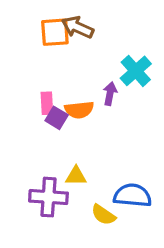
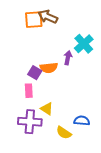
pink rectangle: (47, 103) -> (29, 91), moved
yellow triangle: (76, 176) -> (47, 109), turned 32
blue semicircle: (133, 195) -> (82, 121), size x0.7

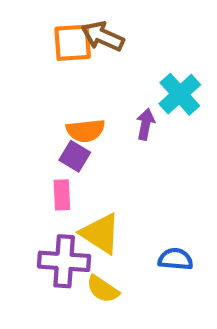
orange semicircle: (49, 68) -> (85, 131), moved
yellow triangle: (47, 109) -> (100, 233), size x1.5
yellow semicircle: (64, 133) -> (103, 289), moved

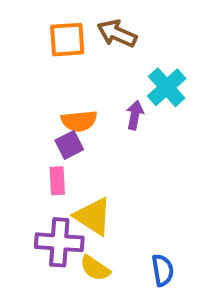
brown arrow: (103, 36) -> (117, 34), moved
purple square: (75, 156) -> (69, 145), turned 32
blue semicircle: (175, 259) -> (163, 270), moved, turned 76

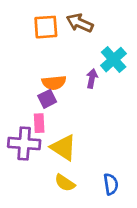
purple cross: (59, 242) -> (24, 144), moved

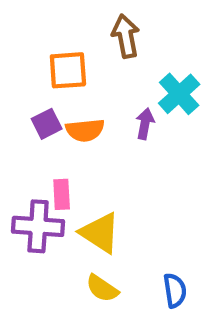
brown arrow: (80, 23) -> (126, 36), turned 55
orange square: (46, 27) -> (68, 70), moved
purple square: (47, 99) -> (47, 124), moved

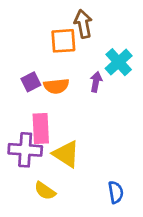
orange square: (68, 70) -> (63, 41), moved
pink rectangle: (62, 194) -> (41, 129), size x1.5
yellow semicircle: (102, 288) -> (45, 191), moved

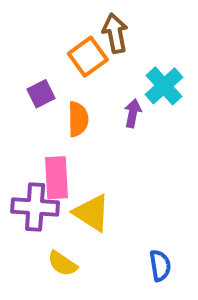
orange square: (63, 41) -> (88, 57), turned -32
purple square: (31, 82) -> (41, 94), moved
orange semicircle: (56, 86) -> (78, 119), turned -85

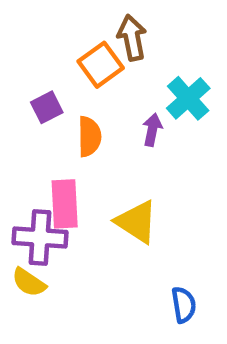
yellow triangle: (92, 213) -> (137, 222), moved
yellow semicircle: (62, 264) -> (29, 282), moved

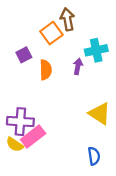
cyan cross: (188, 98) -> (96, 50), turned 30
pink rectangle: (65, 204) -> (33, 136), moved, turned 55
yellow triangle: (137, 222) -> (100, 113), moved

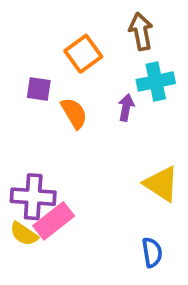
brown arrow: (67, 19) -> (141, 31), moved
purple square: (24, 55) -> (39, 89), turned 35
orange semicircle: (46, 70) -> (74, 113), turned -30

